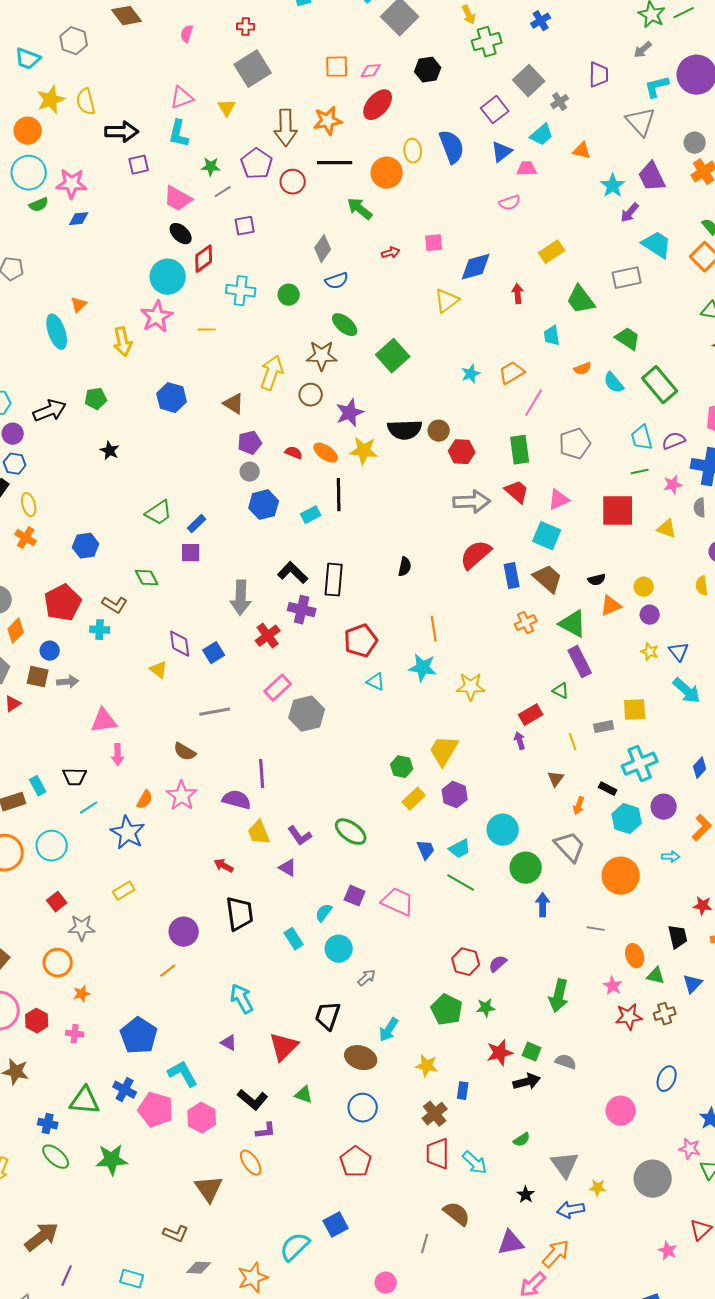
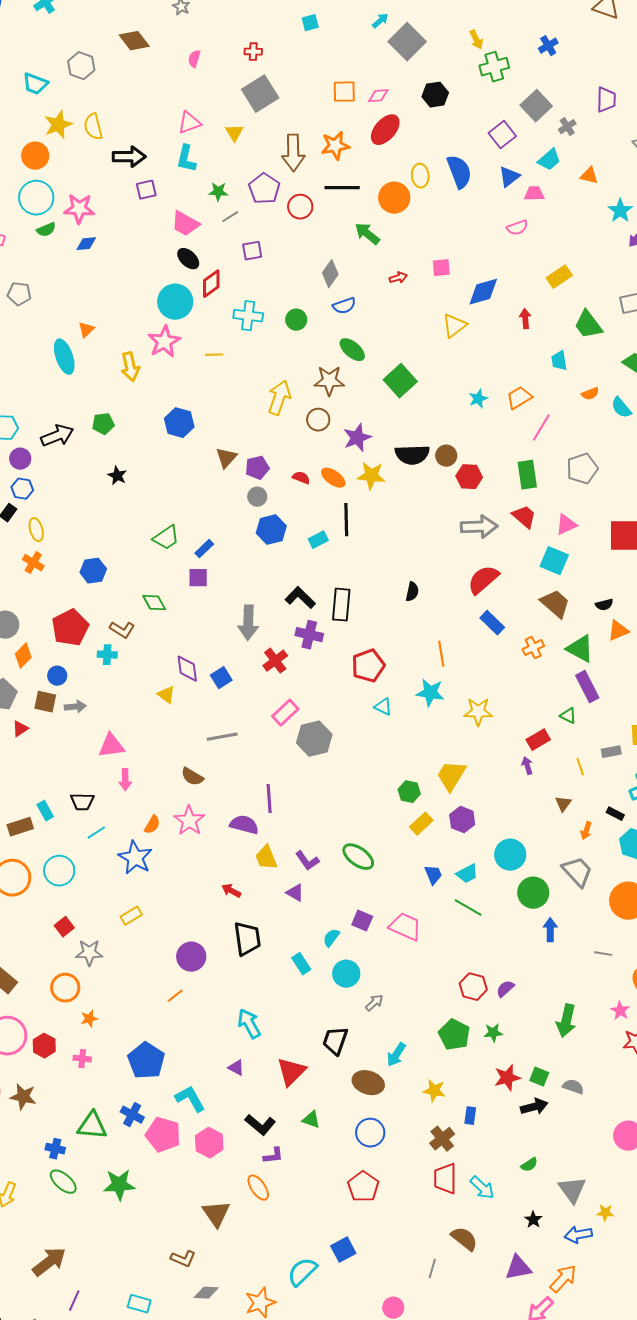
brown triangle: (234, 404) -> (226, 458), moved, turned 40
blue rectangle: (512, 576) -> (492, 623), moved, turned -35

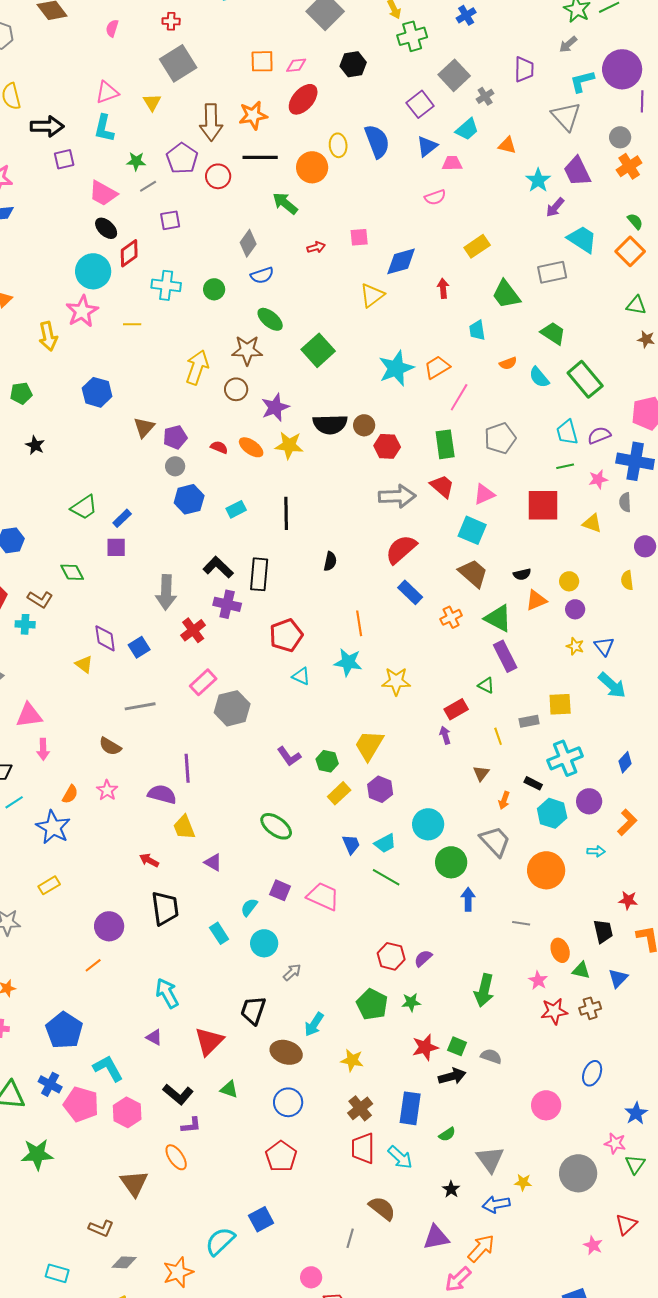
cyan star: (478, 399) -> (396, 368), size x1.8
black line: (346, 520) -> (286, 513), moved
pink star: (189, 821) -> (107, 790), size x0.7
purple L-shape: (307, 861) -> (289, 756), moved
blue rectangle: (470, 1116) -> (410, 1108), moved, size x1.8

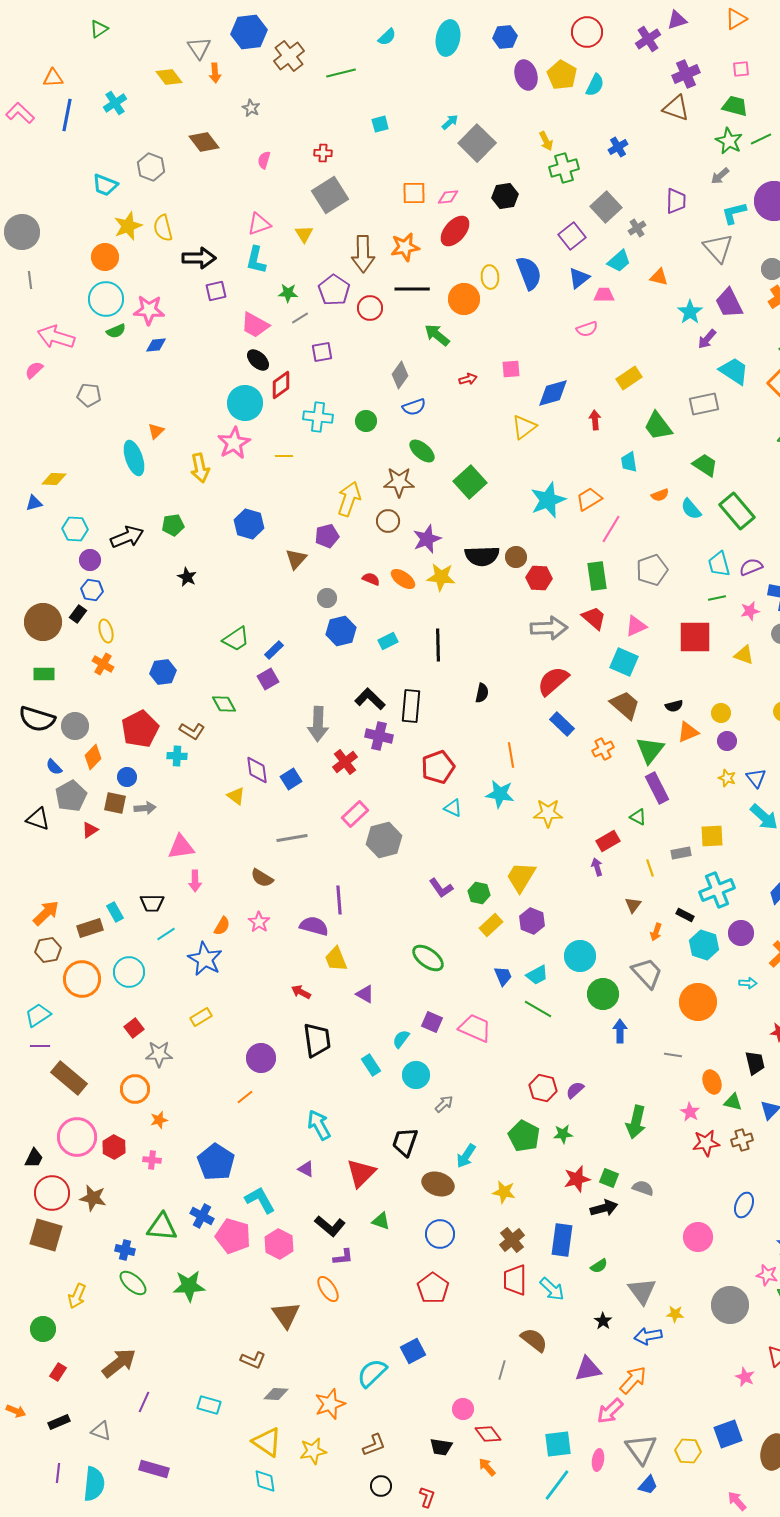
purple pentagon: (175, 437) -> (327, 536), moved
purple square: (116, 547) -> (268, 679), turned -30
green triangle: (498, 618) -> (650, 750), turned 40

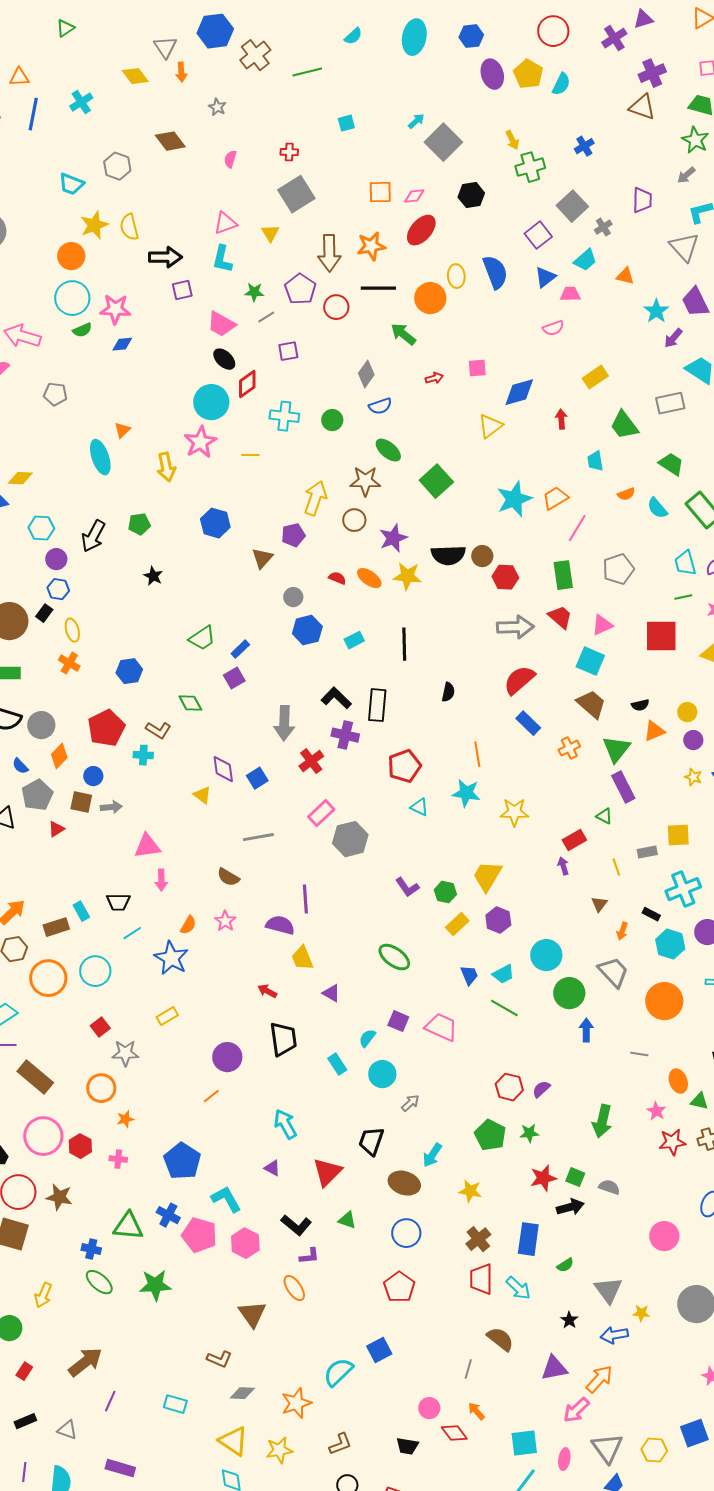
black arrow: (127, 537) -> (93, 536), turned 140
orange arrow: (487, 1467) -> (476, 1411), moved

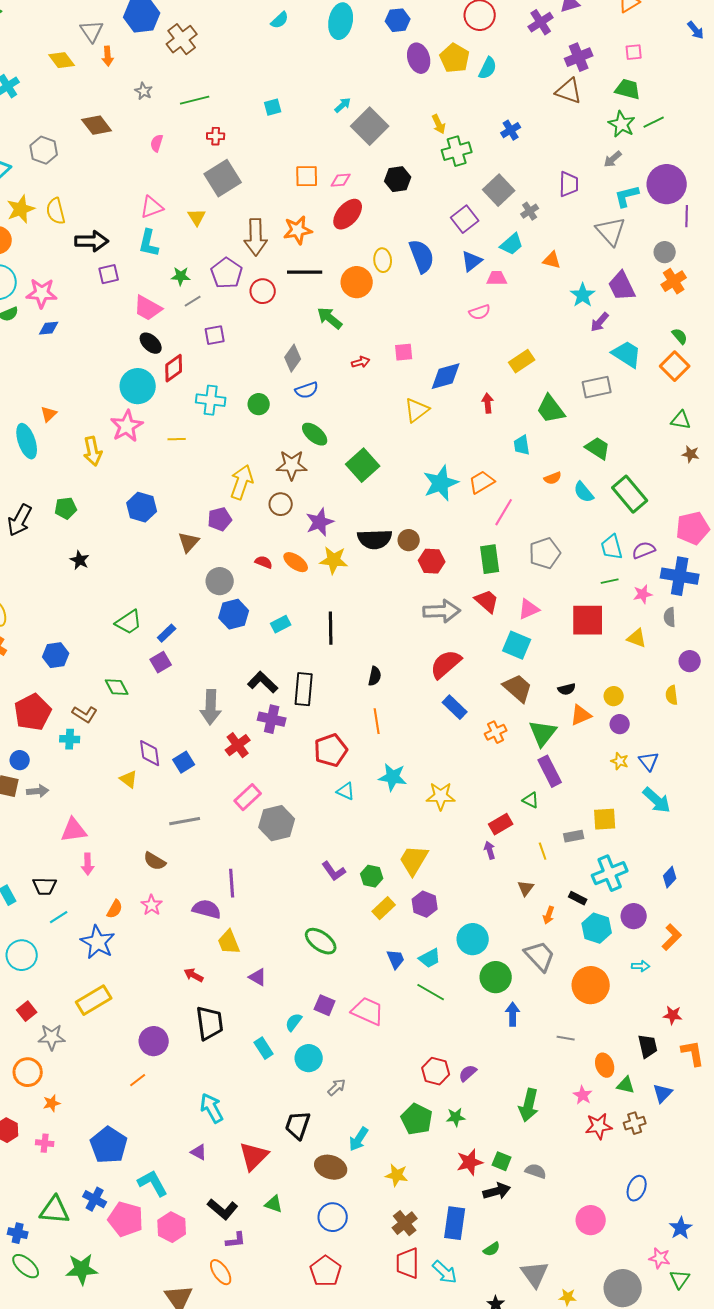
green line: (307, 72) -> (195, 100), moved
gray circle: (293, 597) -> (220, 581), size x1.4
orange line: (477, 754) -> (377, 721), moved
yellow rectangle: (167, 1016) -> (94, 1000), size x1.6

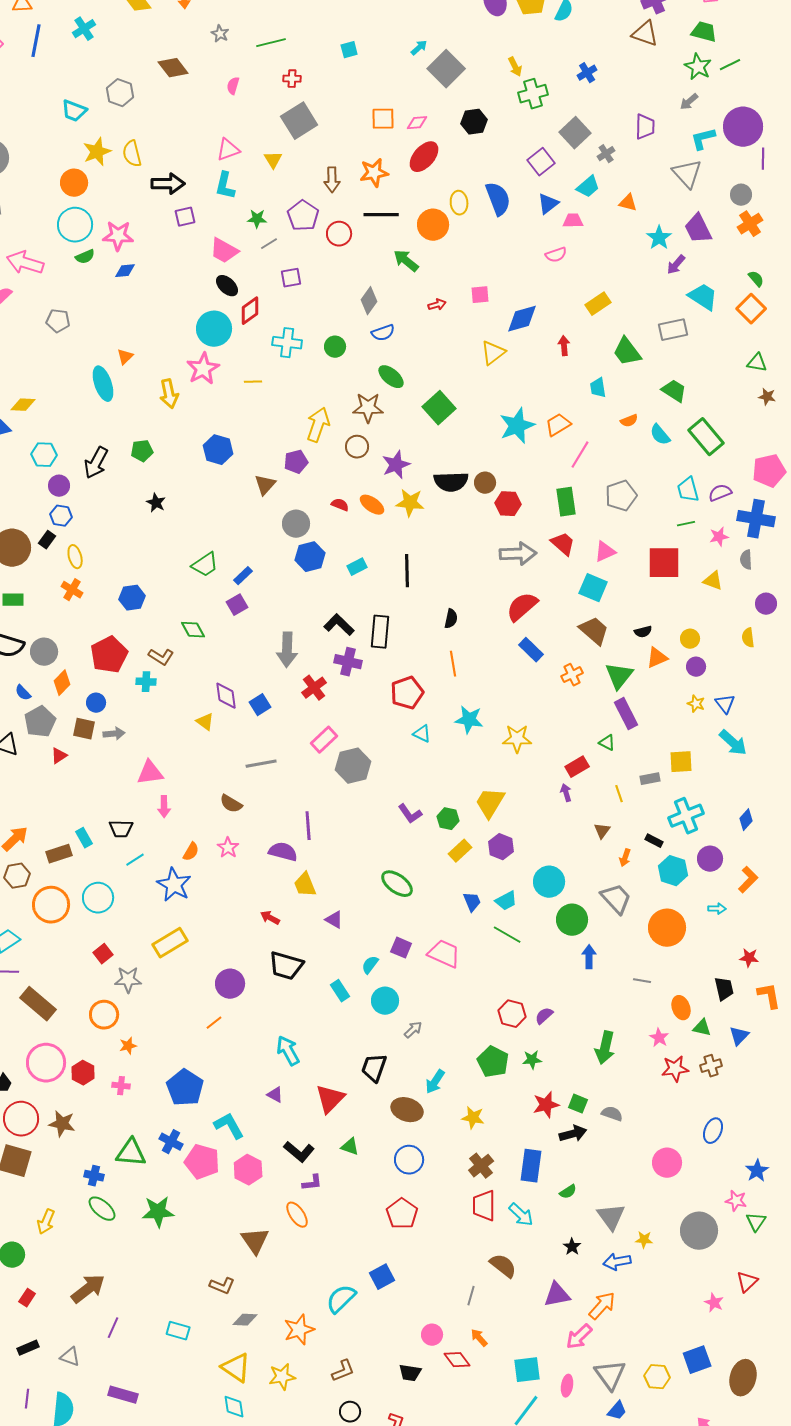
brown arrow: (256, 237) -> (332, 180), size x0.7
black trapezoid: (210, 1023) -> (286, 966), turned 114

